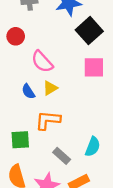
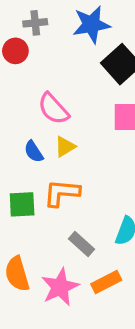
red circle: (16, 36) -> (15, 51), moved
green square: (20, 140) -> (22, 204), moved

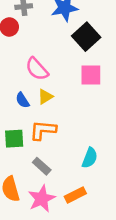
gray rectangle: (81, 244) -> (42, 166), moved

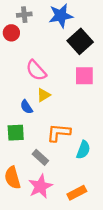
blue semicircle: (23, 100) -> (26, 107), moved
orange L-shape: (43, 130) -> (59, 133), moved
orange rectangle: (75, 195) -> (77, 193), moved

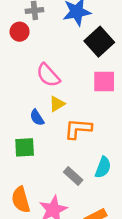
orange L-shape: (59, 133) -> (78, 129), moved
gray rectangle: (40, 157) -> (73, 176), moved

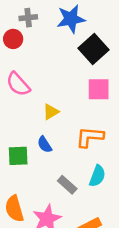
pink semicircle: (48, 75) -> (18, 84), moved
blue semicircle: (37, 118) -> (45, 145), moved
orange L-shape: (78, 129) -> (90, 137), moved

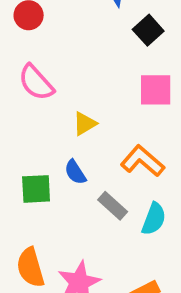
black square: (94, 49) -> (148, 30), size x0.7
orange L-shape: (90, 137) -> (143, 161), turned 36
gray rectangle: (67, 185) -> (113, 206), moved

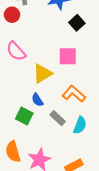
pink square: (156, 90) -> (68, 56), moved
yellow triangle: (85, 124) -> (42, 74), size x1.5
green square: (36, 189) -> (24, 116), moved, turned 30

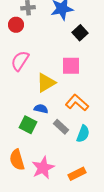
pink semicircle: (16, 51) -> (20, 61), turned 75
blue semicircle: (37, 100) -> (41, 109), turned 136

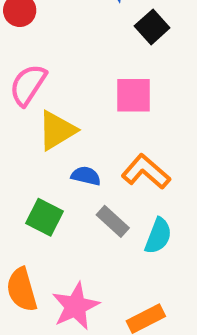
yellow triangle: (46, 83) -> (57, 130), moved
blue semicircle: (41, 109) -> (86, 176), moved

